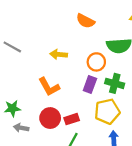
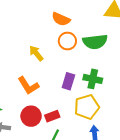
yellow arrow: (59, 54) -> (36, 53), turned 49
orange circle: (96, 62) -> (67, 41), moved

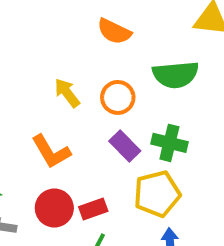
orange circle: (67, 41) -> (118, 97), moved
purple rectangle: (68, 81) -> (125, 146), turned -63

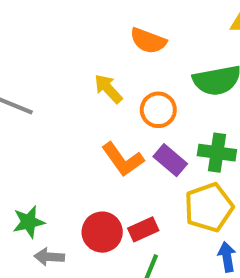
yellow arrow: (67, 93) -> (108, 89), moved
orange L-shape: (51, 152) -> (123, 159), moved

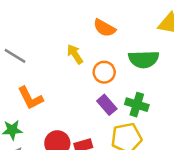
orange L-shape: (123, 159) -> (30, 98), moved

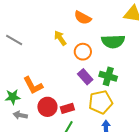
orange L-shape: (30, 98) -> (33, 85), moved

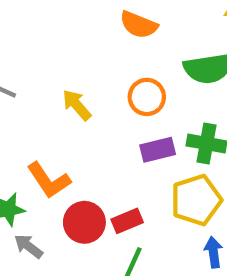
yellow arrow: (60, 38) -> (77, 105), moved
purple rectangle: (85, 77) -> (158, 150), turned -56
gray arrow: (20, 115) -> (29, 246), turned 32

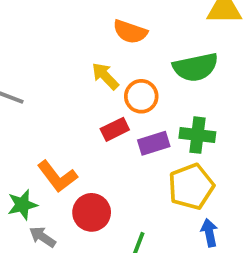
yellow arrow: (77, 105) -> (105, 76), moved
red rectangle: (127, 221) -> (115, 129), moved

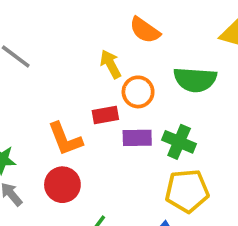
orange L-shape: (57, 176) -> (65, 139), moved
yellow pentagon: (191, 187) -> (187, 191), moved

